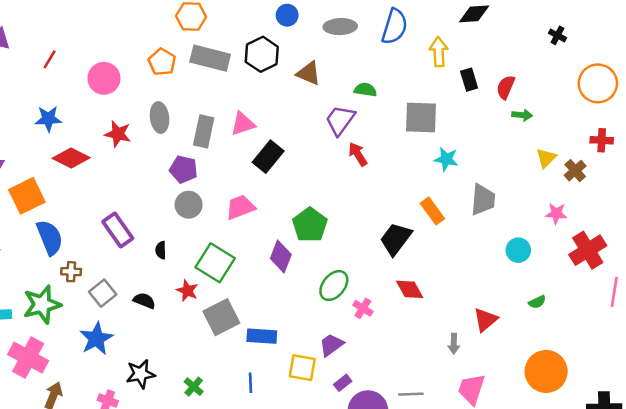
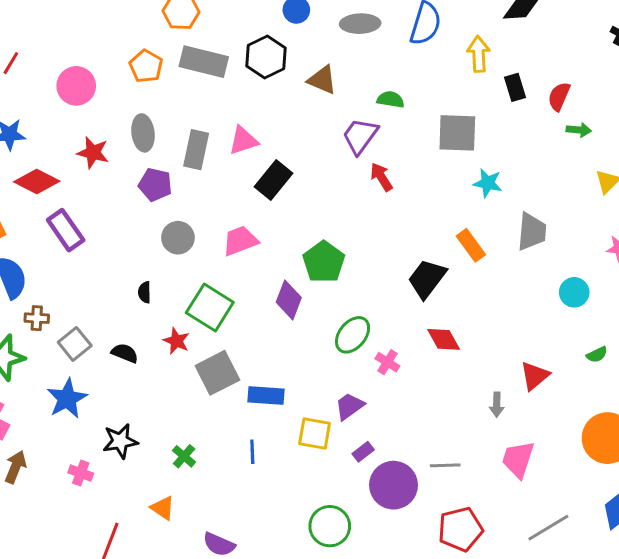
purple pentagon: (184, 169) -> (155, 185), moved
purple rectangle: (118, 230) -> (66, 230), moved

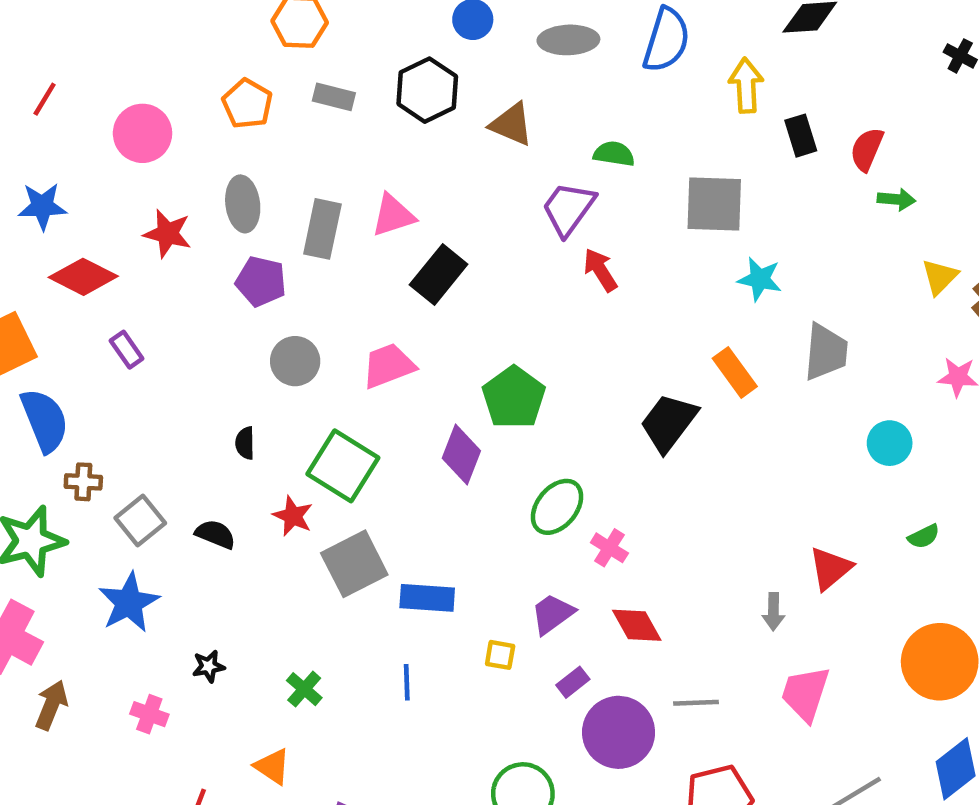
gray rectangle: (204, 62) -> (334, 97), size x0.6
purple rectangle: (66, 230) -> (127, 350), size x0.6
red diamond: (444, 339) -> (637, 625), moved
yellow square: (315, 434) -> (500, 655), size x0.6
black star: (120, 441) -> (209, 666), size x0.6

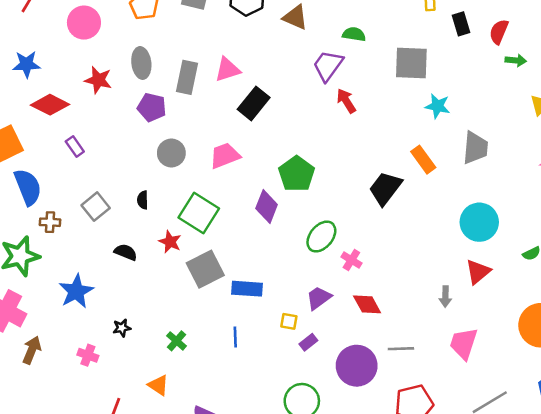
cyan circle: (890, 443) -> (479, 222), moved, size x1.5
gray square: (140, 521) -> (96, 207), moved
purple rectangle: (573, 682) -> (308, 342), moved

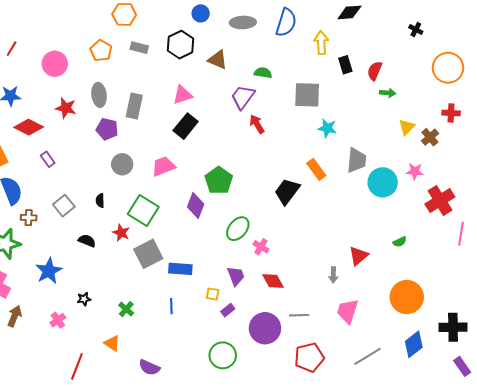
pink triangle: (227, 70) -> (182, 95), moved
cyan circle: (479, 222) -> (383, 182), moved
purple trapezoid: (319, 298) -> (236, 276), turned 105
pink cross: (88, 355) -> (58, 320), turned 35

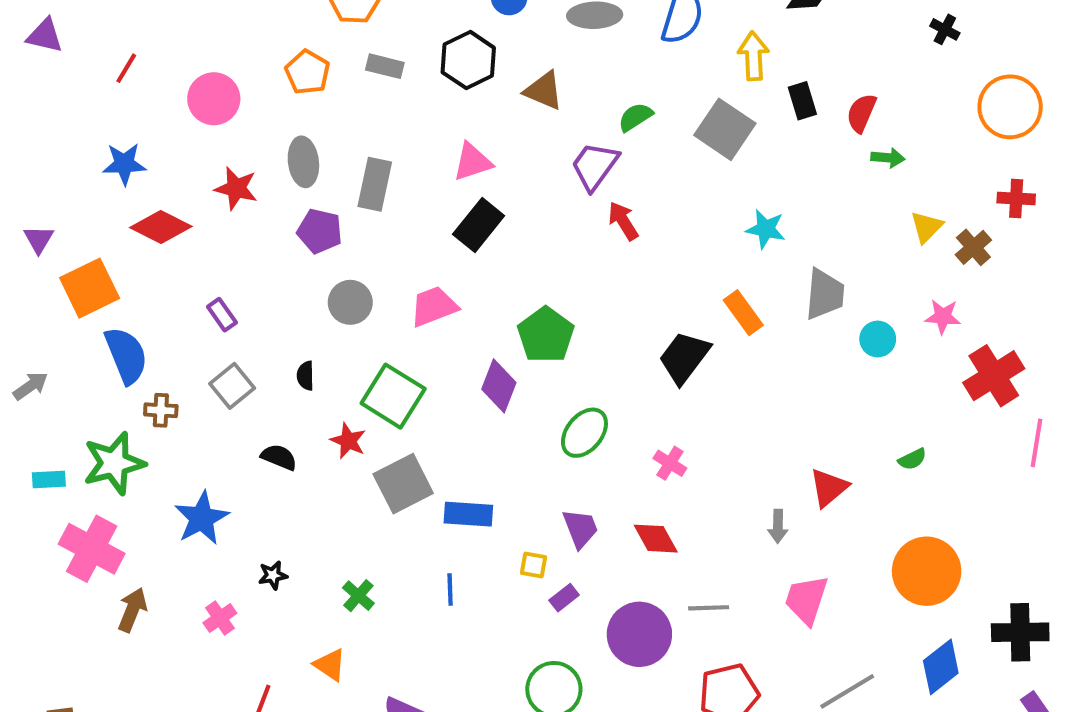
green semicircle: (263, 73) -> (635, 117), turned -42
gray square: (307, 95) -> (725, 129), moved, turned 32
purple rectangle: (48, 159) -> (222, 315), moved
cyan circle: (383, 182) -> (878, 339), size x0.6
pink cross: (261, 247) -> (670, 463), moved

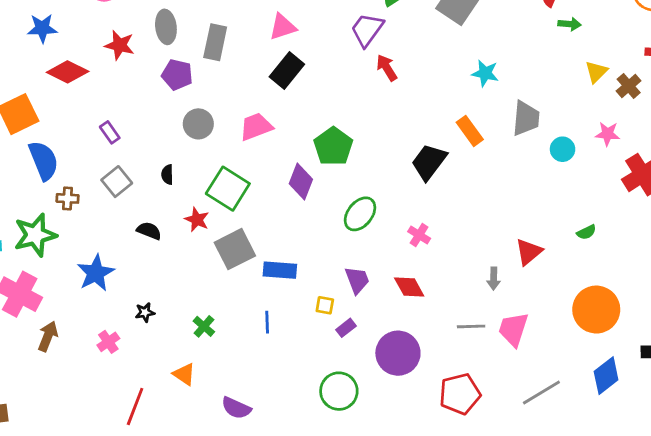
gray line: (709, 608) -> (471, 326), moved

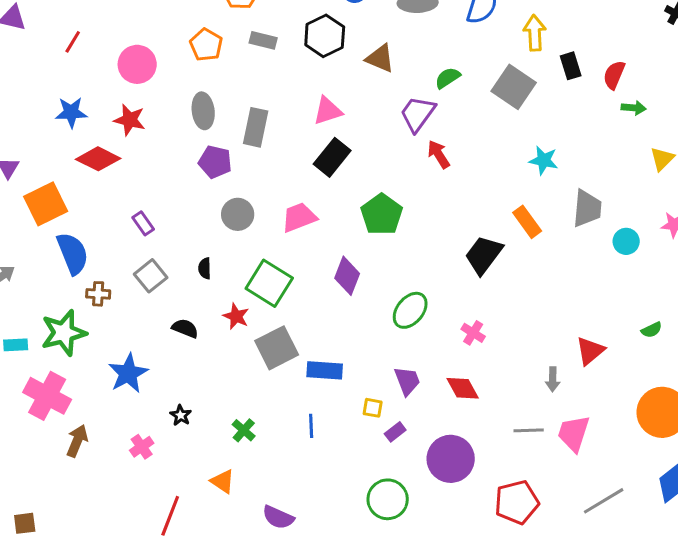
red star: (120, 45) -> (130, 120), moved
green pentagon: (333, 146) -> (382, 214), moved
black star: (145, 312) -> (181, 415), turned -30

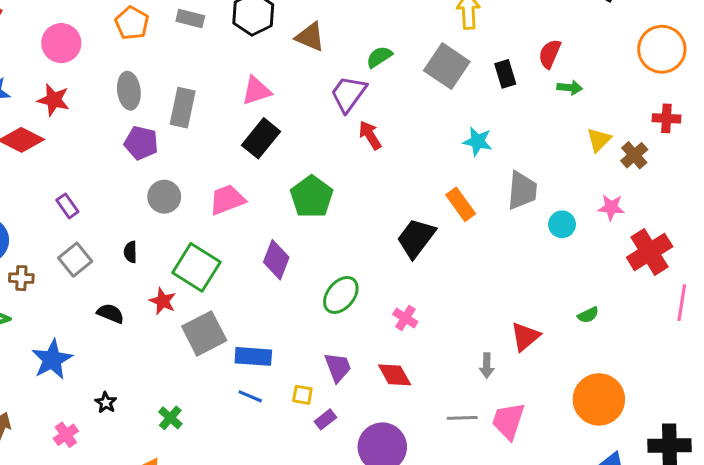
black rectangle: (571, 66) -> (505, 74), moved
blue line: (311, 426) -> (250, 396), moved, turned -65

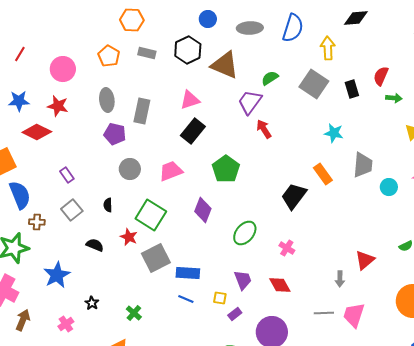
brown triangle: (310, 37) -> (225, 65), size x1.4

